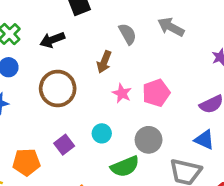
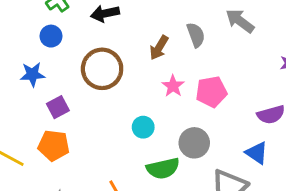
gray semicircle: (128, 34) -> (196, 35), moved
purple square: (64, 145) -> (58, 107), moved

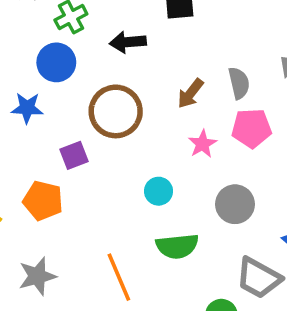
blue circle: (51, 36) -> (56, 62), size x1.4
pink pentagon: (211, 92) -> (252, 128), moved
purple square: (58, 107) -> (74, 155), moved
gray circle: (194, 143) -> (235, 204), moved

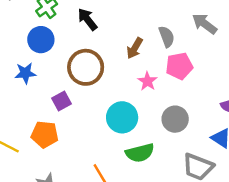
black arrow: (128, 42) -> (87, 19), turned 65
cyan circle: (159, 191) -> (122, 117), size x1.6

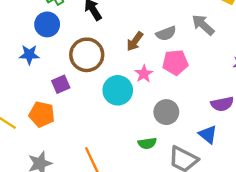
gray semicircle: (167, 37) -> (166, 33), turned 84
cyan circle: (122, 117) -> (118, 90), moved
green semicircle: (140, 153) -> (147, 143), moved, size x0.7

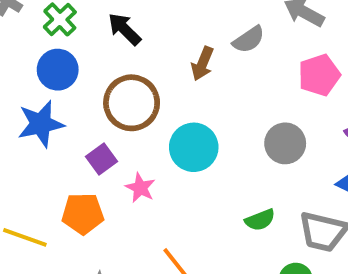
blue star: (29, 55) -> (41, 124), size x1.4
pink pentagon: (175, 62) -> (319, 75), moved
pink star: (144, 74) -> (140, 188), moved
gray circle: (166, 112) -> (285, 143), moved

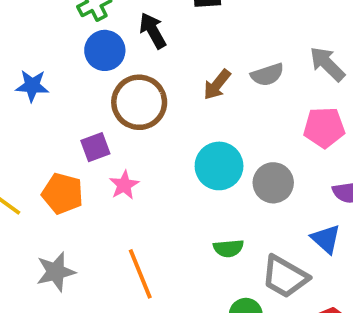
blue circle: (58, 70) -> (105, 50), moved
blue star: (41, 124) -> (32, 86), moved, size x0.7
cyan circle: (194, 147) -> (219, 166), moved

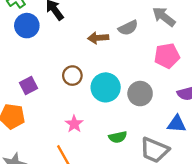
brown arrow: (217, 85) -> (98, 38), turned 54
brown circle: (139, 102) -> (72, 76), moved, size x0.6
pink star: (124, 185) -> (74, 124), moved
blue triangle: (326, 239) -> (177, 124), turned -30

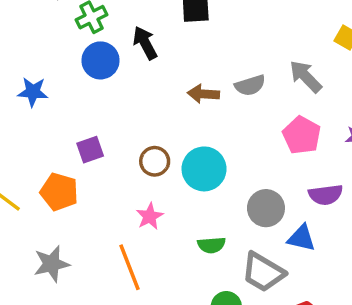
pink pentagon: (167, 56) -> (302, 135), turned 30
brown circle: (72, 76) -> (155, 161), moved
gray circle: (140, 94) -> (266, 208), moved

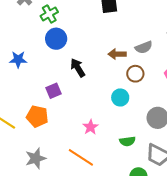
black arrow: (145, 43) -> (78, 68), moved
brown circle: (155, 161) -> (135, 74), moved
cyan circle: (204, 169) -> (120, 97), size x0.7
orange line: (130, 267) -> (81, 157), turned -32

